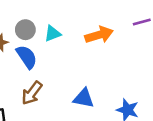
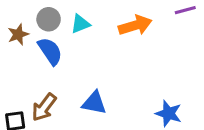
brown arrow: (32, 93) -> (44, 107), moved
blue triangle: (84, 98) -> (94, 103), moved

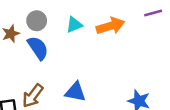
cyan triangle: (80, 24) -> (74, 25), moved

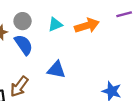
blue triangle: (75, 92) -> (56, 70), moved

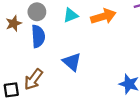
blue semicircle: (24, 45) -> (38, 36), turned 30
blue triangle: (56, 70) -> (72, 62), turned 30

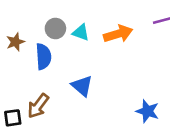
gray circle: (37, 12) -> (55, 28), moved
cyan triangle: (71, 15) -> (81, 32), turned 42

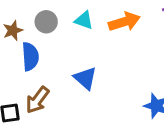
gray circle: (55, 28) -> (46, 22), moved
blue semicircle: (43, 57) -> (30, 57), moved

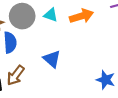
gray circle: (46, 22) -> (22, 16), size x1.5

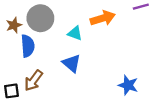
cyan triangle: (51, 15) -> (75, 33), moved

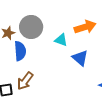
blue triangle: (72, 63) -> (80, 58), moved

